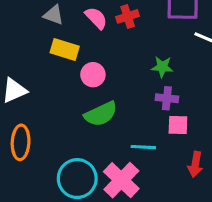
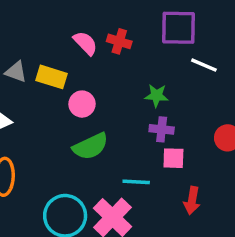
gray triangle: (54, 15) -> (16, 72), moved
red cross: (128, 16) -> (119, 41), turned 35

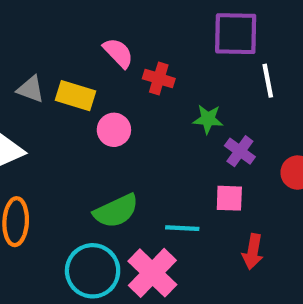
red cross: (119, 41) -> (159, 79), moved
white line: (204, 65) -> (268, 81), turned 56
purple cross: (162, 129) -> (240, 151), moved, turned 30
green semicircle: (90, 146) -> (116, 211), moved

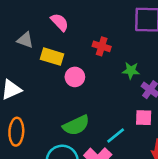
pink semicircle: (118, 53) -> (60, 22), moved
gray triangle: (31, 89) -> (25, 40), moved
cyan line: (182, 228) -> (116, 135), turned -42

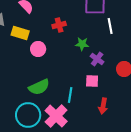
red cross: (102, 46) -> (59, 25), turned -32
cyan line: (116, 135) -> (70, 95), turned -42

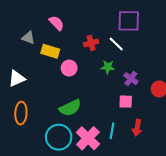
white line: (110, 26) -> (116, 44), moved, turned -35
green star: (82, 44) -> (108, 67), moved
cyan line: (70, 95) -> (112, 131), moved

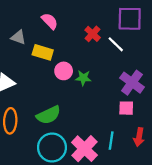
red cross: (91, 43) -> (93, 34), moved, turned -32
green star: (108, 67) -> (83, 78), moved
purple cross: (131, 79) -> (132, 83), size x1.5
green semicircle: (70, 108) -> (49, 115), moved

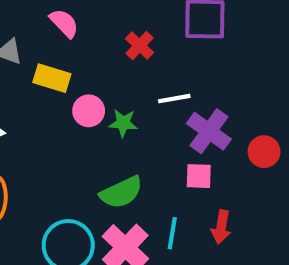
white line: (116, 44) -> (174, 99), moved, turned -54
green semicircle: (49, 115) -> (121, 192), moved

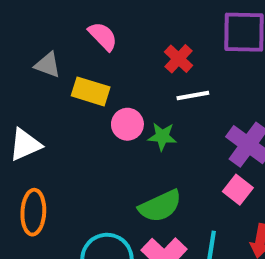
white line: (174, 99) -> (193, 96), moved
pink square: (199, 176) -> (238, 190), turned 36

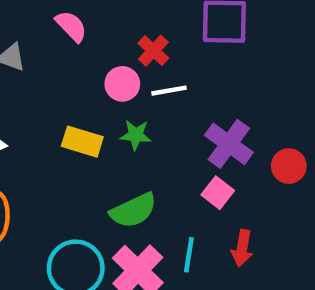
yellow rectangle: (91, 91) -> (82, 142), moved
pink circle: (127, 124) -> (122, 84), moved

